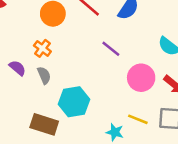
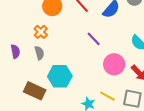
purple semicircle: (17, 68) -> (15, 51), moved, turned 32

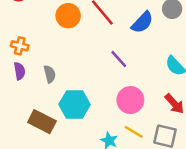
orange cross: (41, 32) -> (20, 46), moved, turned -32
pink circle: (114, 64) -> (130, 100), moved

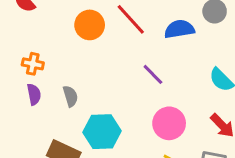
blue semicircle: (142, 22) -> (179, 29), turned -140

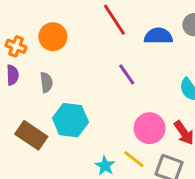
orange circle: (90, 25) -> (53, 37), moved
pink circle: (169, 123) -> (150, 128), moved

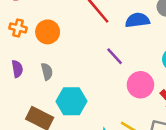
orange cross: (16, 46) -> (18, 28), moved
pink circle: (150, 128) -> (140, 85), moved

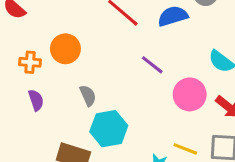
orange cross: (18, 28) -> (30, 62), moved
gray semicircle: (47, 72) -> (88, 96), moved

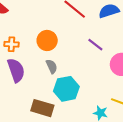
orange circle: (65, 49) -> (47, 40), moved
purple semicircle: (36, 100) -> (16, 70), size x1.6

